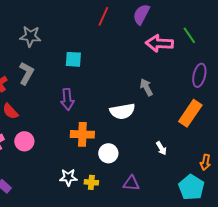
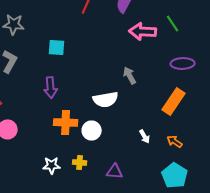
purple ellipse: (199, 75) -> (183, 64), turned 75
white circle: (108, 153) -> (92, 130), moved
orange arrow: (205, 162) -> (175, 142), moved, turned 112
yellow cross: (91, 182) -> (80, 162), moved

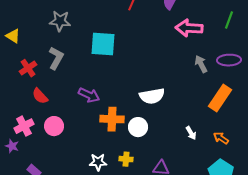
green line: (173, 24) -> (229, 20), moved, turned 54
cyan square: (57, 48) -> (103, 44), size x1.5
gray arrow: (130, 76) -> (201, 64), moved
purple arrow: (51, 88) -> (89, 95), moved, turned -60

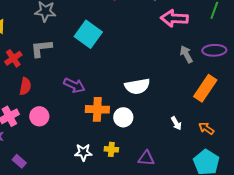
cyan square: (103, 44) -> (88, 34), turned 32
gray L-shape: (56, 58) -> (41, 48), turned -125
red semicircle: (40, 96) -> (25, 86), turned -126

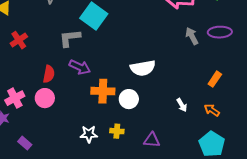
gray L-shape: (41, 48) -> (70, 38), moved
red semicircle: (25, 86) -> (49, 74), moved
orange rectangle: (205, 88) -> (215, 79), moved, size x0.6

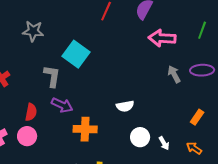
gray L-shape: (70, 38) -> (52, 76), turned 105
white semicircle: (143, 68) -> (125, 106), size x0.7
white circle: (129, 99) -> (140, 137), moved

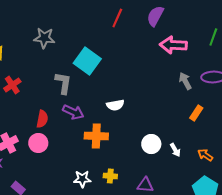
white semicircle: (125, 106) -> (115, 105), moved
orange rectangle: (197, 117) -> (196, 113), moved

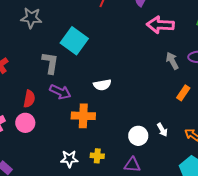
white circle: (151, 144) -> (138, 136), moved

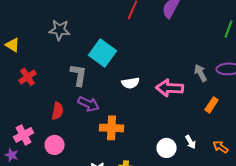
pink arrow: (160, 25) -> (170, 88), moved
white semicircle: (102, 85) -> (131, 83), moved
pink circle: (25, 123) -> (55, 145), moved

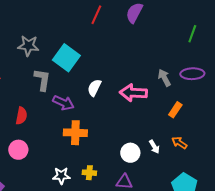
gray star: (60, 30) -> (28, 46), moved
white semicircle: (131, 83) -> (94, 88), turned 126
purple arrow: (89, 104) -> (63, 103), moved
orange arrow: (221, 147) -> (179, 143), moved

